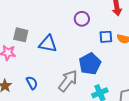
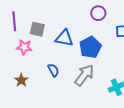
blue pentagon: (90, 64) -> (90, 47), moved
blue semicircle: (32, 83) -> (53, 70), moved

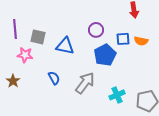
purple circle: (98, 13) -> (96, 30), moved
blue pentagon: (90, 47) -> (105, 55), moved
brown star: (21, 80) -> (13, 81), moved

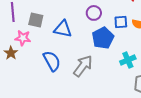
blue semicircle: (54, 78) -> (52, 61), size x1.5
brown star: (13, 81) -> (11, 53), moved
cyan cross: (117, 95) -> (128, 60), moved

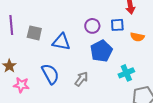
blue square: (121, 22) -> (117, 25), moved
pink star: (23, 38) -> (21, 85), moved
gray arrow: (83, 66) -> (81, 79), size x0.7

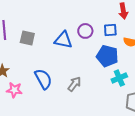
blue triangle: (61, 42) -> (63, 40), moved
blue pentagon: (101, 51) -> (107, 56), moved, turned -30

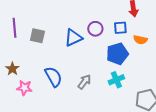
blue triangle: (63, 40) -> (73, 38), turned -36
blue pentagon: (107, 56) -> (117, 54), turned -30
cyan cross: (119, 78) -> (116, 80), moved

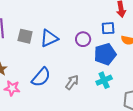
purple circle: (95, 29) -> (83, 39), moved
blue triangle: (73, 38) -> (49, 38), moved
blue semicircle: (53, 77) -> (41, 77), turned 70

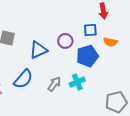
blue triangle: (49, 38) -> (38, 50), moved
cyan cross: (104, 80) -> (77, 82), moved

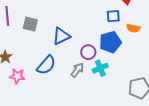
purple circle: (65, 41) -> (88, 52), moved

